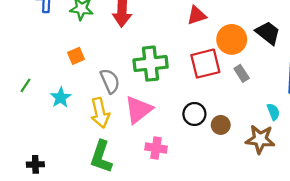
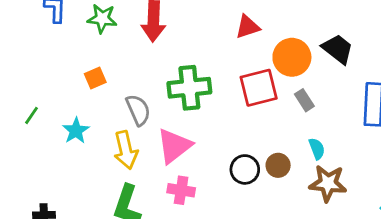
cyan semicircle: (273, 112) -> (317, 149), moved
black circle: (194, 114) -> (245, 169), moved
pink cross: (156, 148) -> (181, 190), moved

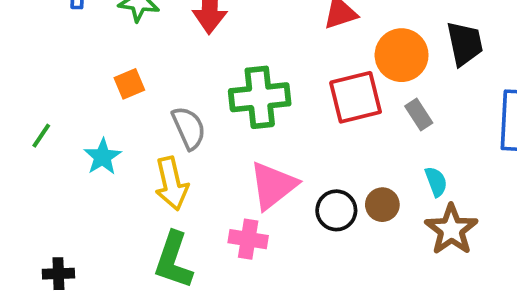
black trapezoid: (338, 49) -> (465, 44), turned 40
pink triangle: (174, 146) -> (273, 185), moved
brown star: (328, 183) -> (451, 230), turned 30

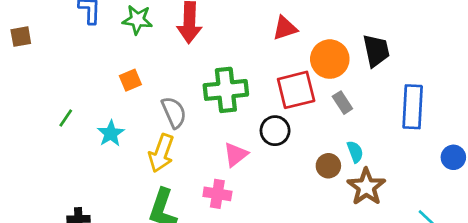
yellow arrow: (172, 184) -> (161, 153), turned 33
pink triangle: (273, 185) -> (236, 155), size x0.7
brown circle: (382, 205) -> (328, 166), moved
black circle: (336, 210) -> (275, 131), moved

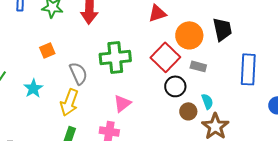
red square: (296, 90) -> (165, 57), turned -32
gray rectangle: (342, 103) -> (198, 66), turned -42
black circle: (275, 131) -> (175, 86), moved

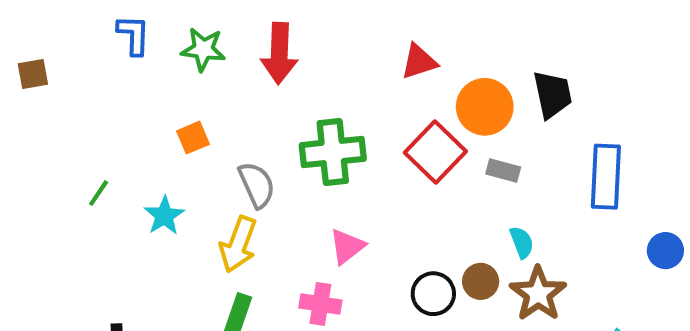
black circle: (175, 86) -> (433, 294), moved
brown circle: (188, 111) -> (481, 281), moved

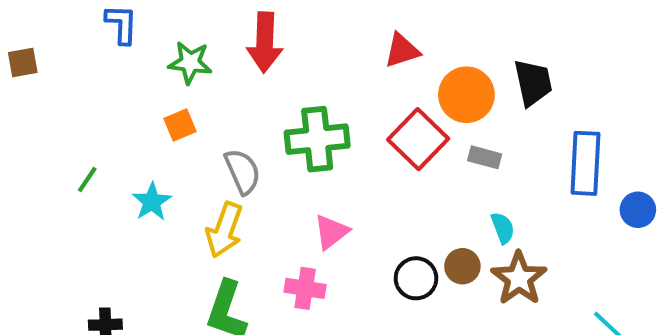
green star: (203, 49) -> (190, 62), moved
blue circle: (665, 251) -> (638, 210), moved

